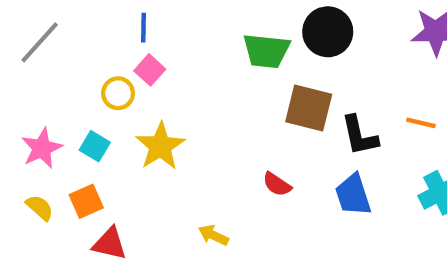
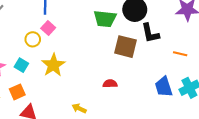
black L-shape: (360, 136) -> (150, 33), moved
red semicircle: (277, 184) -> (110, 84), turned 144
blue trapezoid: (353, 195) -> (164, 87), moved

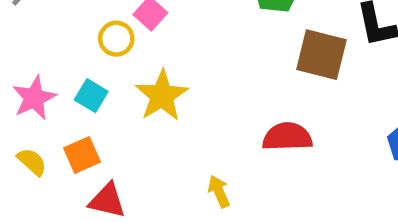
red semicircle: (110, 84) -> (287, 137), size x1.5
yellow arrow: (79, 108) -> (219, 191), turned 40

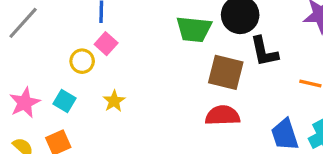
yellow star: (162, 96) -> (114, 101), size x0.6
red semicircle: (287, 137) -> (223, 115), moved

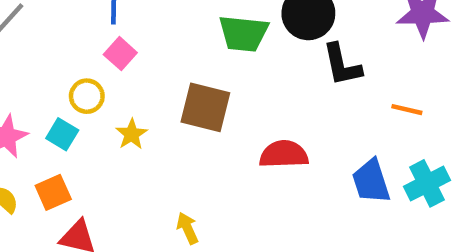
yellow circle: (82, 61) -> (87, 96), moved
brown square: (226, 72) -> (205, 107), moved

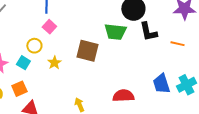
green trapezoid: (243, 33) -> (115, 32), moved
orange line: (407, 110) -> (177, 44), moved
red semicircle: (284, 154) -> (123, 96), moved

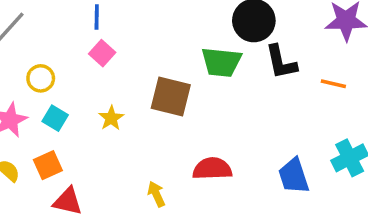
yellow circle: (34, 46) -> (41, 78), moved
blue trapezoid: (161, 84) -> (294, 176), moved
red semicircle: (123, 96) -> (212, 169), moved

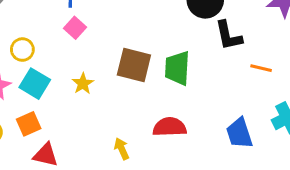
green trapezoid: (221, 62) -> (177, 68), moved, turned 87
orange line: (333, 84) -> (261, 68), moved
cyan square: (55, 118) -> (35, 84), size x1.4

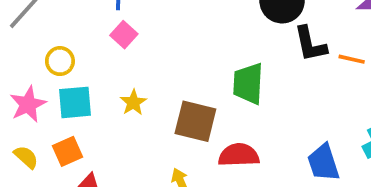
brown square: (134, 65) -> (195, 121), moved
orange line: (261, 68) -> (352, 59), moved
cyan square: (35, 84) -> (75, 102), turned -36

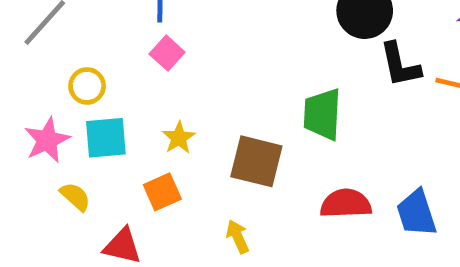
orange square: (67, 151) -> (162, 192), moved
red semicircle: (239, 155) -> (346, 204), moved
yellow semicircle: (26, 157) -> (75, 197), moved

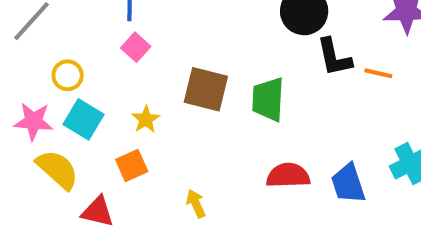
cyan square: (106, 138) -> (84, 119), turned 36
pink star: (47, 140) -> (33, 121), turned 30
brown square: (256, 161) -> (206, 89), moved
yellow semicircle: (75, 197) -> (58, 170), size x1.6

